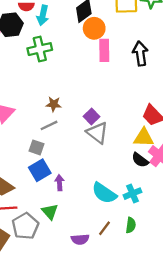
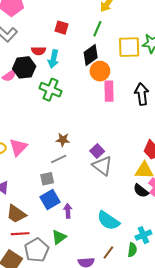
green cross: (40, 49) -> (51, 90), turned 35
gray square: (37, 147) -> (47, 179), turned -32
cyan cross: (132, 194) -> (143, 235), moved
green triangle: (50, 212) -> (59, 237), turned 35

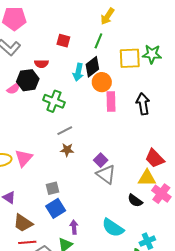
cyan arrow: (53, 59) -> (78, 72), moved
gray line: (59, 159) -> (65, 131), moved
black semicircle: (141, 191) -> (135, 201), moved
purple arrow: (68, 211) -> (74, 227), moved

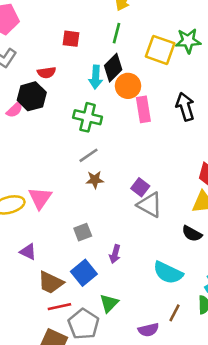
yellow square: (130, 58) -> (160, 50), turned 30
green cross: (54, 101) -> (88, 117), moved
blue square: (56, 208) -> (84, 273), moved
purple arrow: (74, 227) -> (115, 254), moved, turned -152

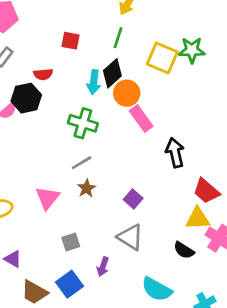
black arrow: (185, 107) -> (175, 153), moved
pink rectangle: (143, 109) -> (141, 118), turned -30
brown star: (95, 180) -> (87, 188), turned -30
pink triangle: (40, 198) -> (47, 198), moved
gray triangle: (150, 205) -> (130, 237), moved

